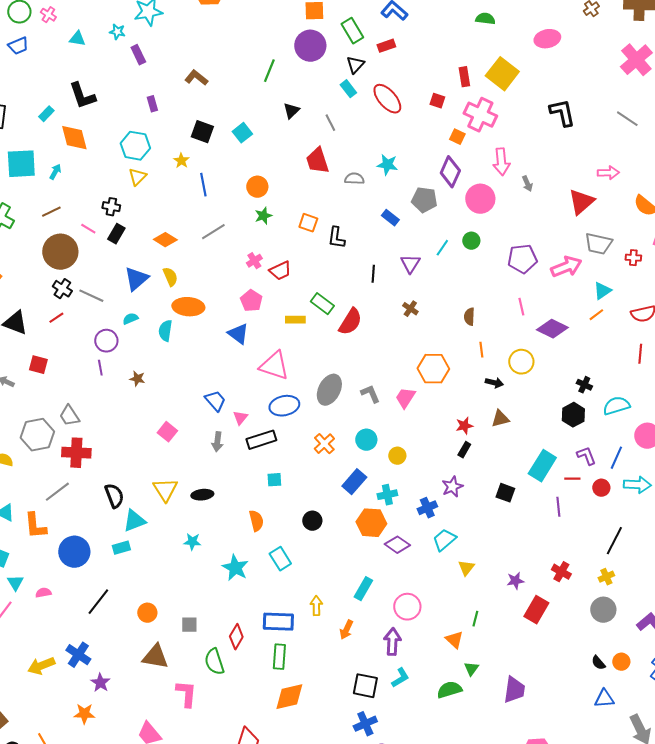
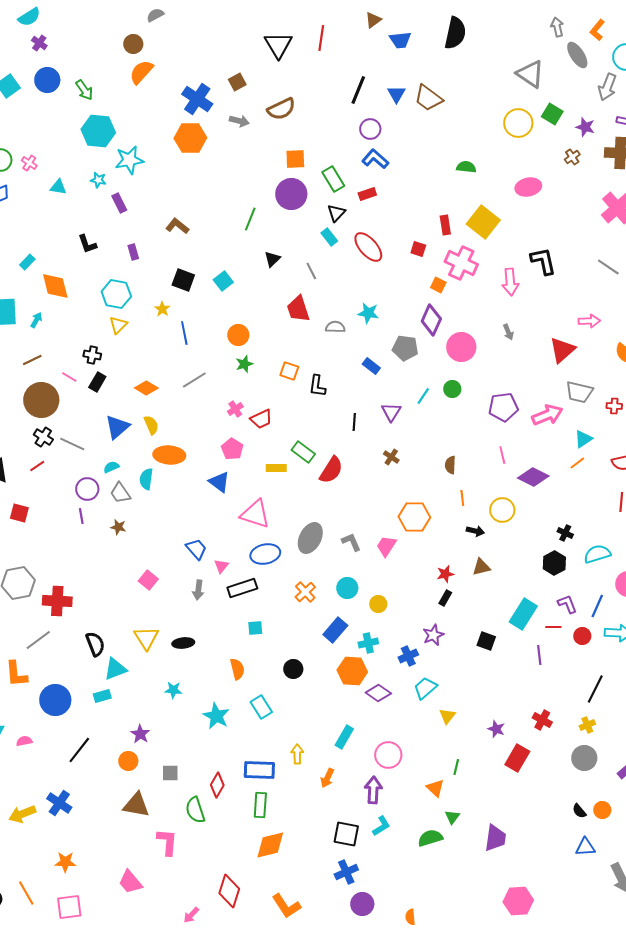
black L-shape: (82, 96) -> (87, 244), moved, size x0.7
pink arrow: (501, 162) -> (510, 282), moved
gray trapezoid: (69, 416) -> (120, 493), moved
purple star: (515, 581) -> (496, 729), turned 30
purple star: (100, 683) -> (140, 734), moved

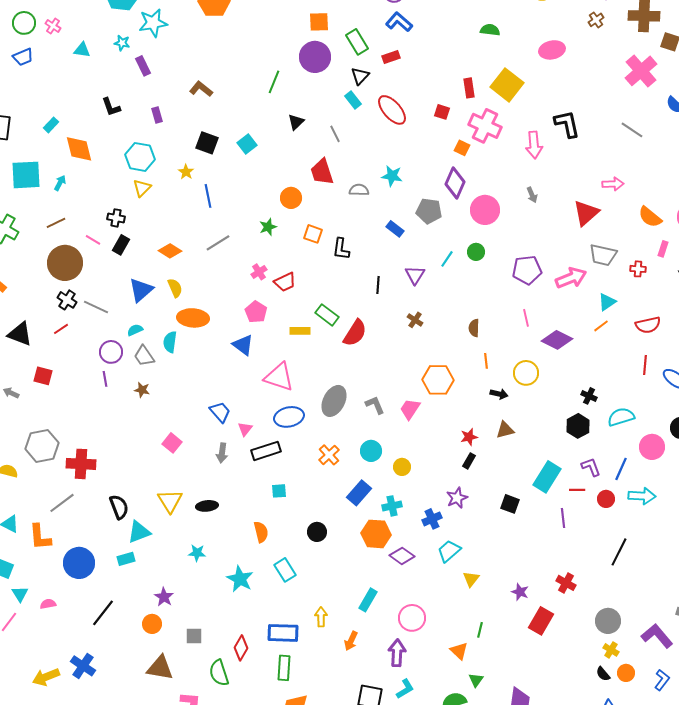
orange circle: (238, 335) -> (291, 198), moved
yellow cross: (587, 725) -> (611, 650), moved, turned -35

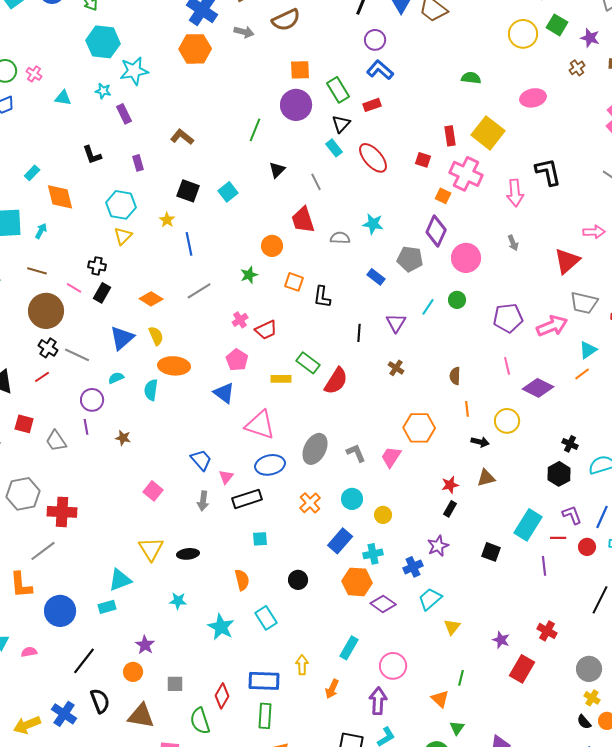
brown line: (56, 223) -> (37, 271), turned 42
gray trapezoid: (144, 356) -> (56, 441), moved
black semicircle: (119, 507) -> (100, 701), moved

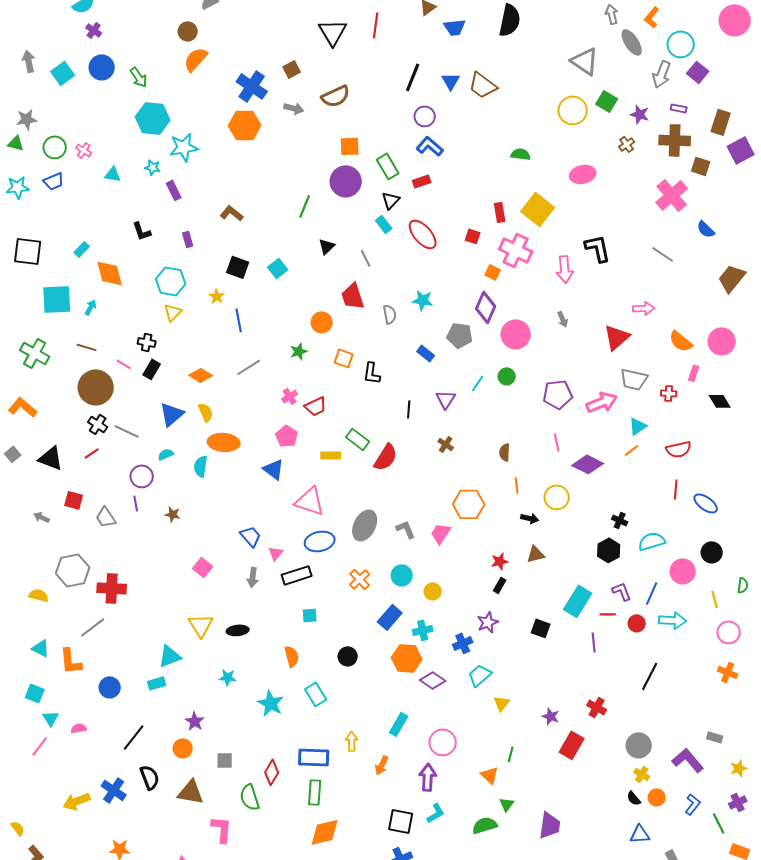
gray semicircle: (340, 238) -> (390, 314), turned 78
blue circle: (60, 611) -> (110, 687), size x0.7

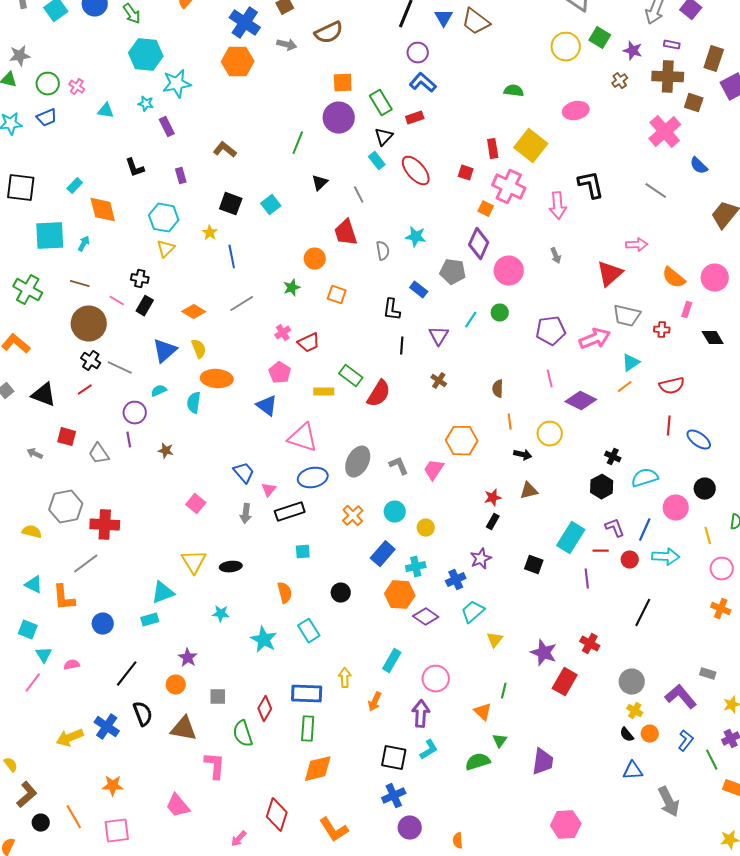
black L-shape: (372, 373) -> (392, 310), moved
purple star: (551, 716) -> (544, 653), size x1.5

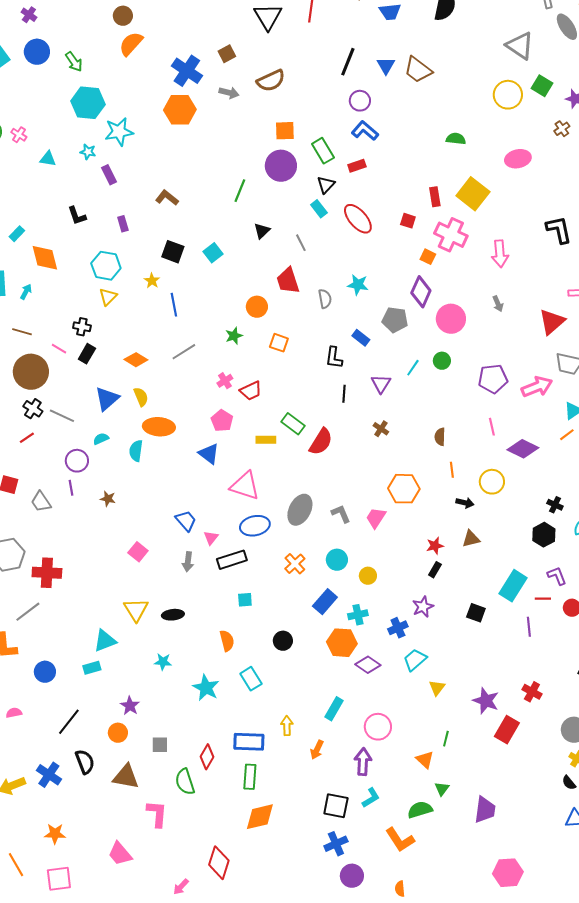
black L-shape: (591, 185) -> (559, 230), moved
orange L-shape: (334, 830) -> (400, 840), moved

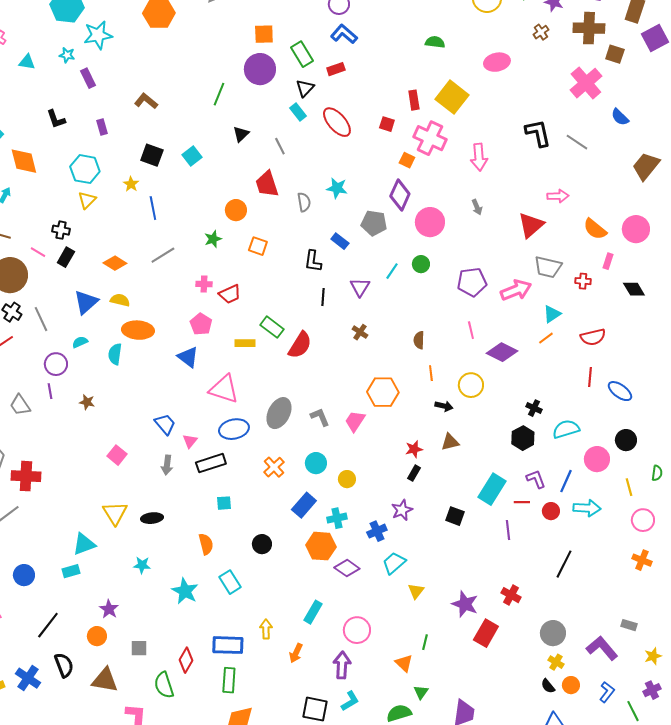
pink cross: (225, 381) -> (204, 284), turned 35
yellow semicircle: (141, 397) -> (120, 300), turned -54
gray line: (62, 416) -> (41, 319), turned 40

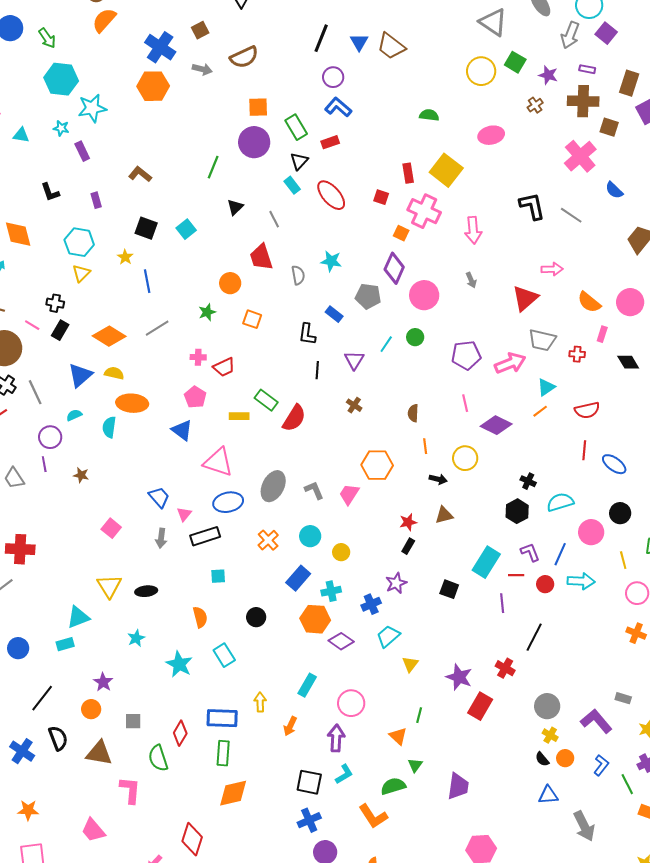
orange diamond: (115, 263) -> (109, 336), size x1.4
black line: (564, 564) -> (534, 637), moved
cyan star: (142, 565) -> (136, 638), turned -30

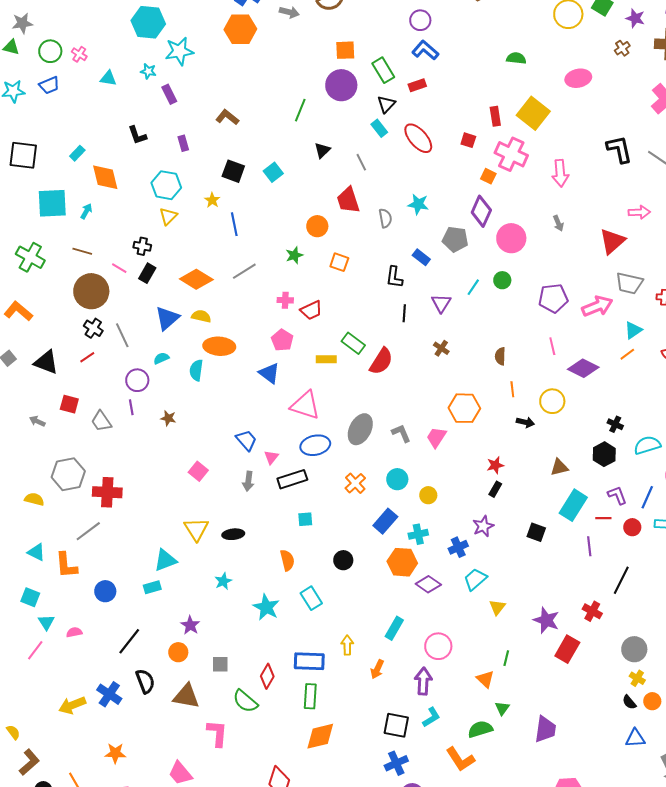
brown triangle: (444, 515) -> (559, 467), moved
green semicircle: (158, 758) -> (245, 701), turned -32

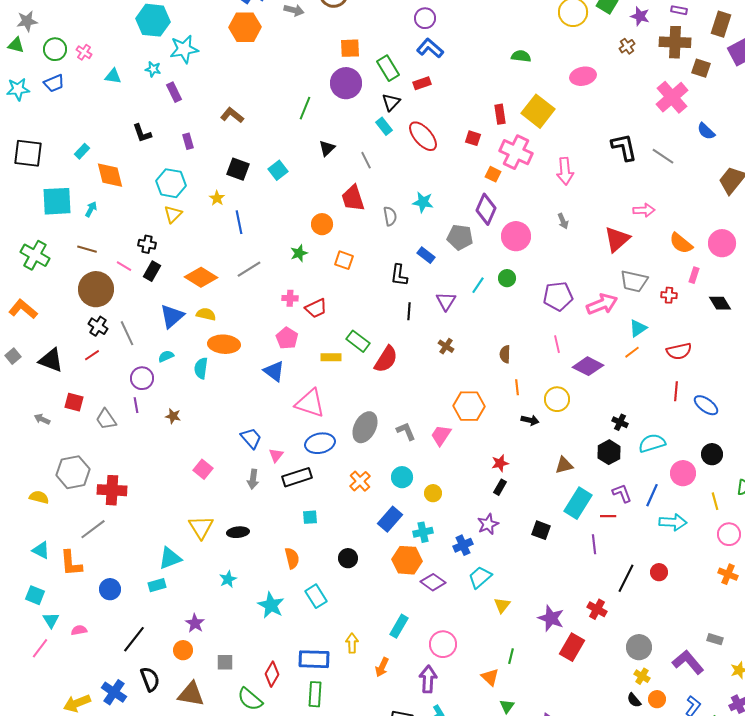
red circle: (632, 527) -> (659, 572), moved

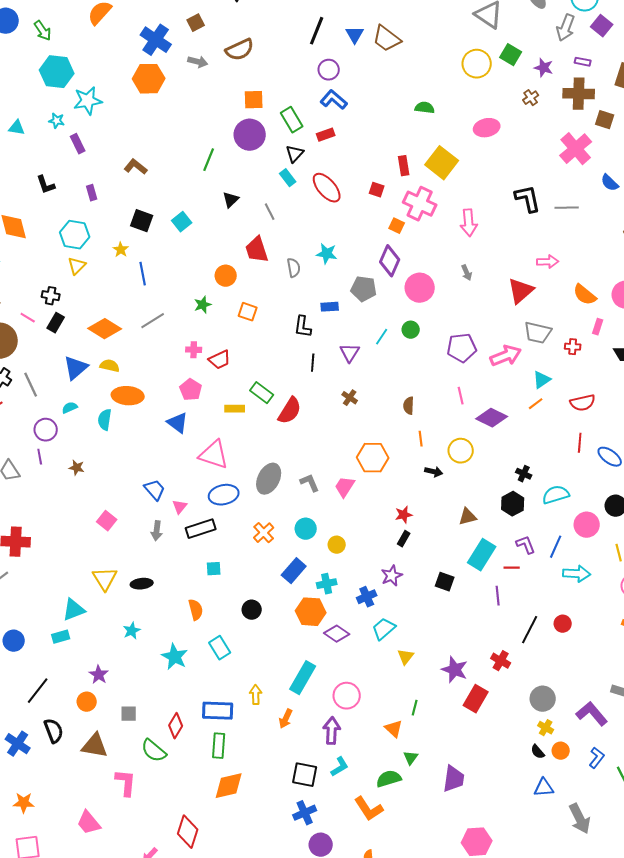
gray line: (663, 156) -> (567, 208), turned -35
blue rectangle: (426, 255) -> (330, 307), turned -42
cyan rectangle: (399, 626) -> (303, 678), size x1.4

